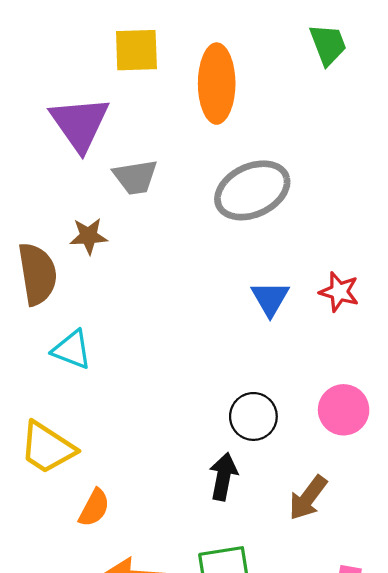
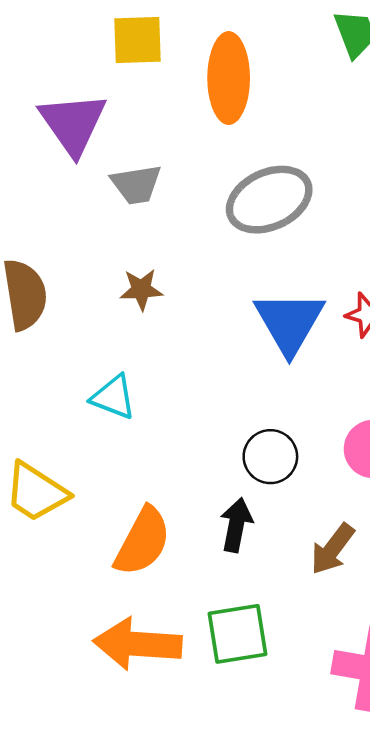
brown star: (89, 236) -> (141, 289), moved
blue triangle: (270, 298) -> (289, 322), size x1.6
cyan triangle: (72, 350) -> (113, 397), moved
orange semicircle: (94, 508) -> (143, 541), moved, size x1.6

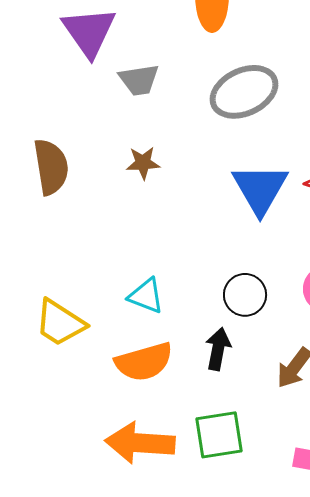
cyan triangle: (113, 397) -> (146, 296), moved
orange semicircle: (143, 541) -> (144, 362), turned 46

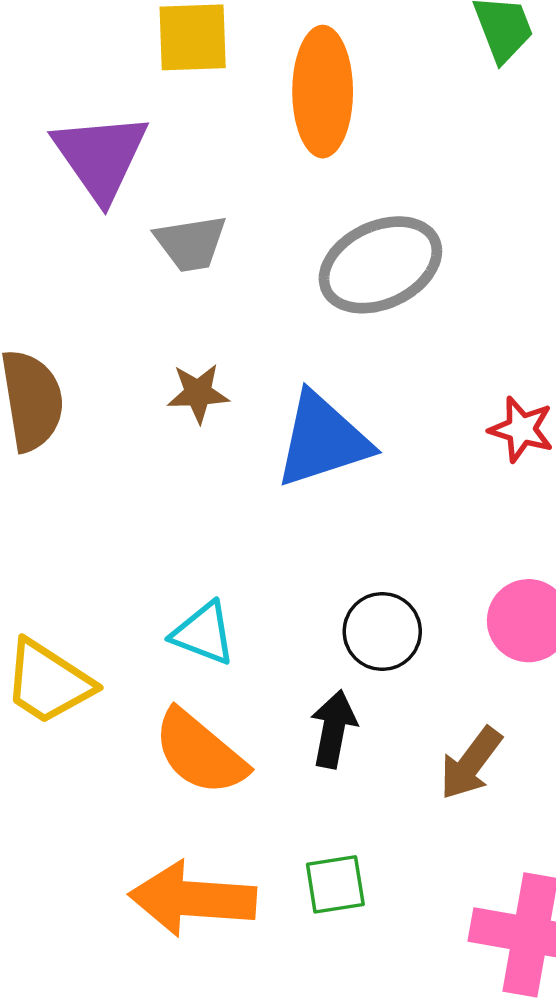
blue triangle: (260, 189) -> (323, 440), moved, turned 42
orange semicircle: (144, 362) -> (200, 753), turned 56
green square: (219, 435) -> (335, 884), size x0.7

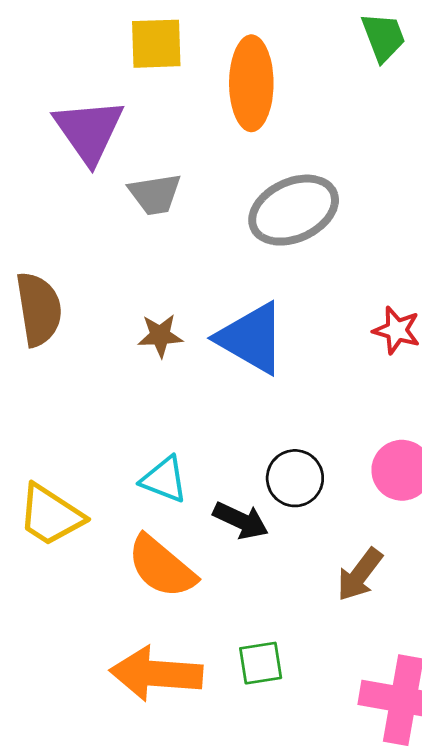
brown star: (198, 393) -> (160, 336), moved
blue triangle: (323, 440) -> (251, 338), turned 48
black arrow: (333, 729) -> (241, 520), moved, turned 104

